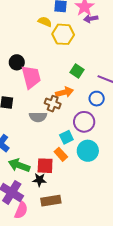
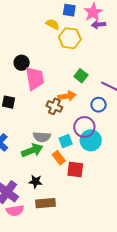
gray semicircle: (38, 117) -> (42, 137), moved
cyan circle: (88, 151) -> (91, 140), moved
green arrow: (19, 165) -> (32, 150), moved, turned 135
red square: (45, 166) -> (75, 170), moved
pink semicircle: (21, 210) -> (15, 211), turned 54

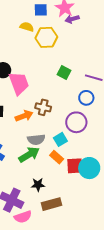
orange arrow: (67, 96) -> (24, 116), moved
cyan circle: (91, 140) -> (89, 168), moved

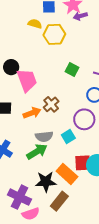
brown cross: (43, 107) -> (51, 104), turned 35
orange rectangle: (57, 157) -> (67, 174), moved, size x1.5
black star: (38, 185) -> (46, 182), size x1.5
brown rectangle: (52, 204) -> (59, 201), turned -36

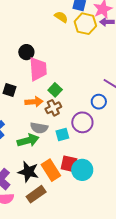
yellow hexagon: (54, 34) -> (85, 24), moved
green square: (72, 70) -> (55, 90), moved
brown cross: (51, 104) -> (53, 108), moved

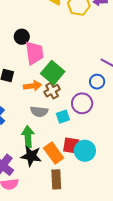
green square: (55, 90) -> (53, 73), size x1.6
green arrow: (28, 140) -> (28, 137), moved, turned -75
brown rectangle: (36, 194) -> (56, 179), moved, turned -54

